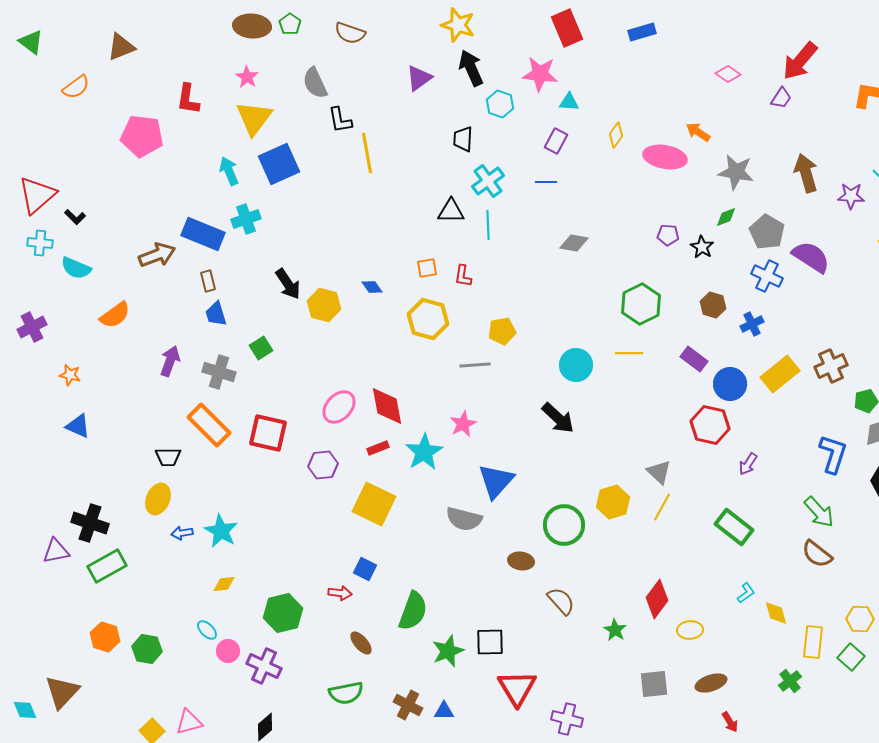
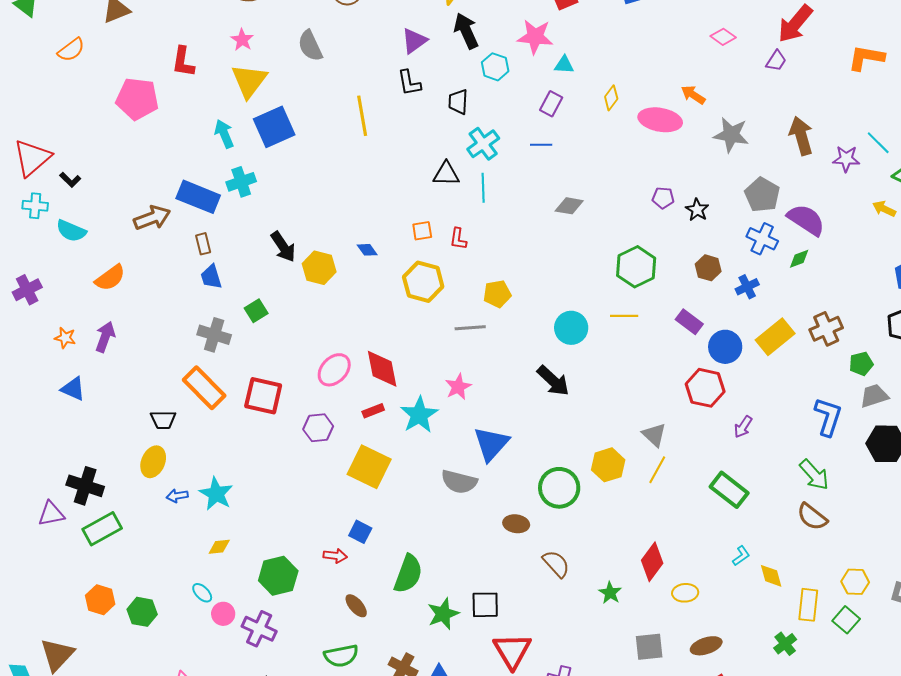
black L-shape: (340, 120) -> (409, 83), moved
green diamond: (726, 217) -> (799, 259), moved
purple arrow: (170, 361) -> (105, 337), moved

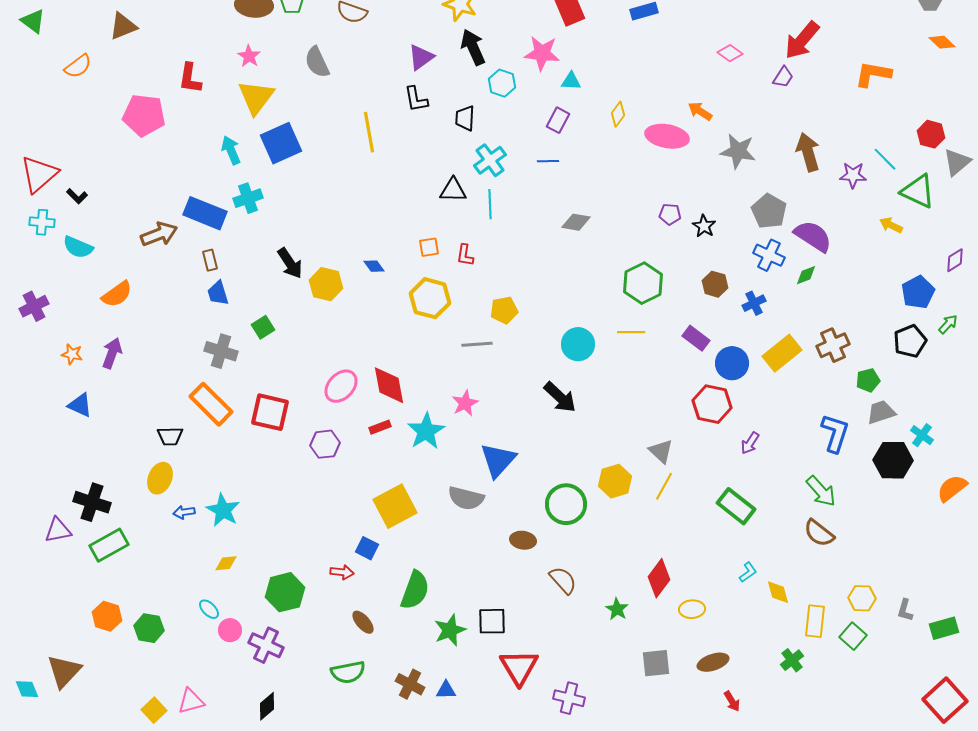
yellow square: (369, 467) -> (395, 506), moved, turned 36

